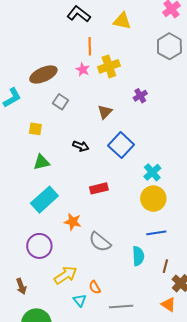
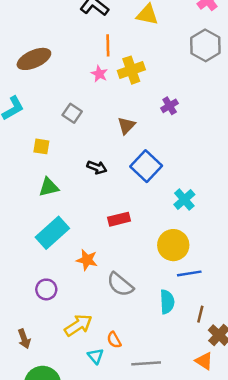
brown ellipse: (43, 75) -> (34, 59), moved
yellow circle: (153, 199) -> (173, 245), moved
purple circle: (39, 246) -> (46, 289), size x0.7

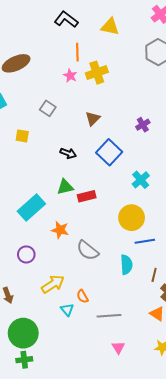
purple cross: (170, 106) -> (143, 125), moved
green triangle: (49, 187) -> (65, 187), moved

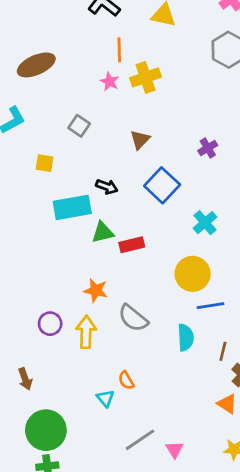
cyan rectangle: (31, 207) -> (72, 207), moved, turned 32
yellow arrow: (53, 284) -> (86, 332), moved, turned -55
gray line: (109, 316) -> (140, 440), moved, turned -30

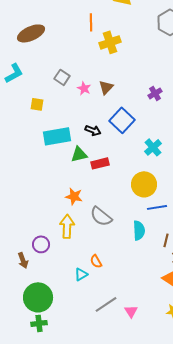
pink star: (110, 82) -> (84, 88), moved
black arrow: (107, 187) -> (93, 130), moved
purple circle: (50, 324) -> (41, 244), moved
cyan triangle: (105, 398) -> (81, 274), turned 40

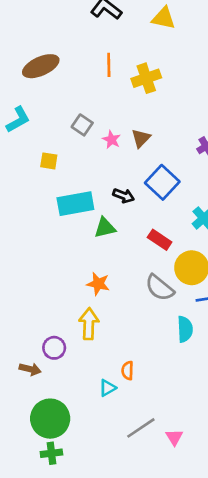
orange line: (91, 22) -> (109, 65), moved
red rectangle: (100, 163) -> (160, 240), moved, turned 48
gray semicircle: (101, 216) -> (160, 288), moved
brown arrow: (23, 260) -> (30, 369), turned -56
orange semicircle: (96, 261) -> (128, 371), turned 32

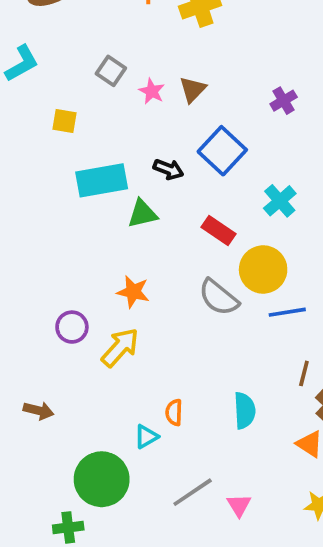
yellow arrow: (89, 324) -> (120, 347), turned 40
cyan semicircle: (185, 329) -> (245, 411), moved
purple circle: (54, 348) -> (72, 327), moved
green circle: (50, 419) -> (102, 479), moved

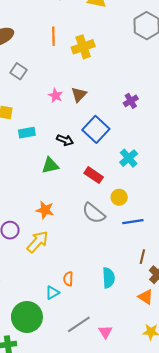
gray square: (111, 71) -> (18, 71), moved
cyan rectangle: (102, 180) -> (27, 133), moved, size x0.6
yellow circle: (263, 269) -> (119, 197), size x0.6

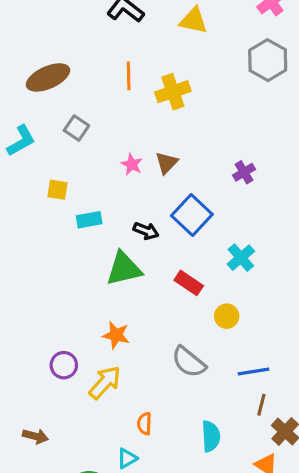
green triangle: (50, 165) -> (124, 269), size x1.4
gray semicircle: (94, 213) -> (189, 362), moved
blue line: (133, 222) -> (253, 371), moved
orange semicircle: (68, 279) -> (144, 424), moved

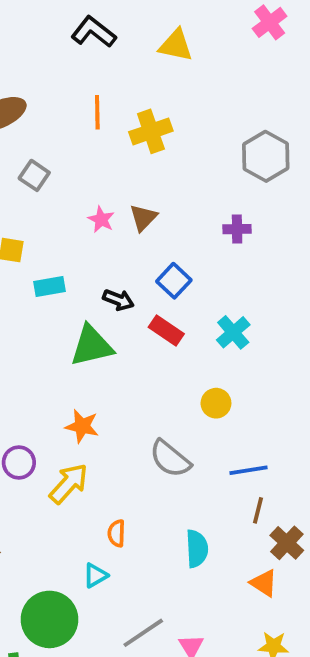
gray hexagon: (268, 60) -> (266, 156), moved
purple cross: (244, 172) -> (237, 229), turned 30
blue square: (192, 215) -> (174, 281), size x0.7
red rectangle: (189, 283) -> (166, 330), moved

